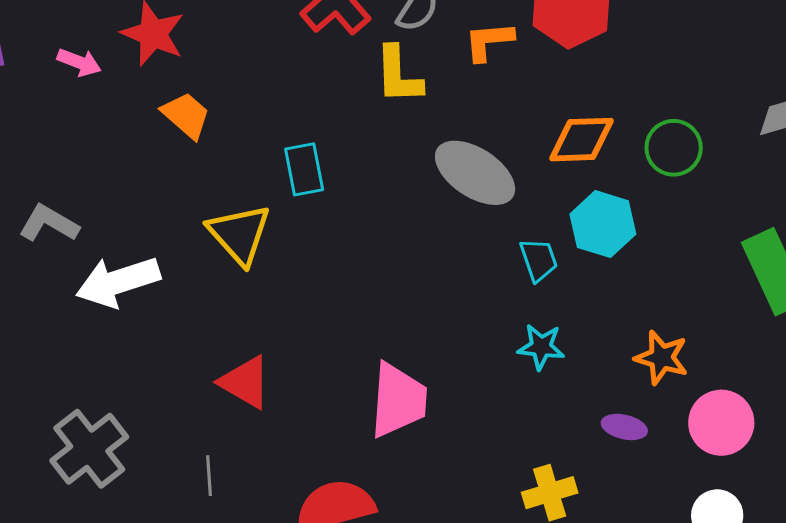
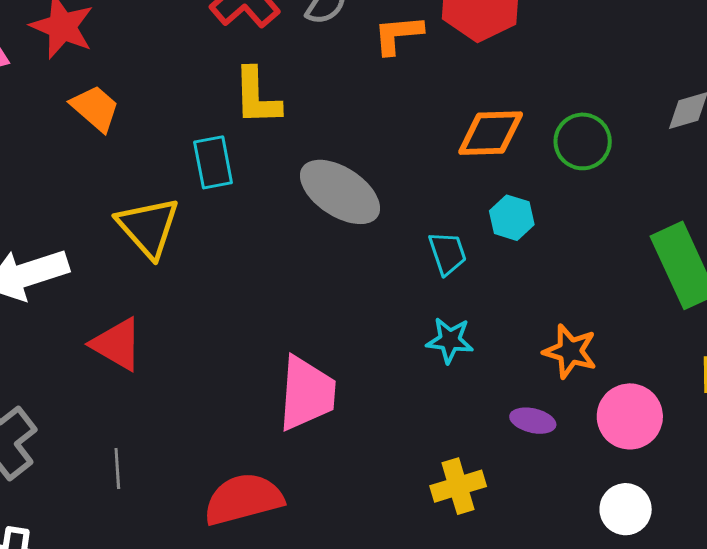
yellow L-shape: (398, 75) -> (257, 97), moved
gray ellipse: (475, 173) -> (340, 192), moved
cyan hexagon: (603, 224) -> (512, 218), size x0.7
red triangle: (245, 382) -> (117, 344), moved

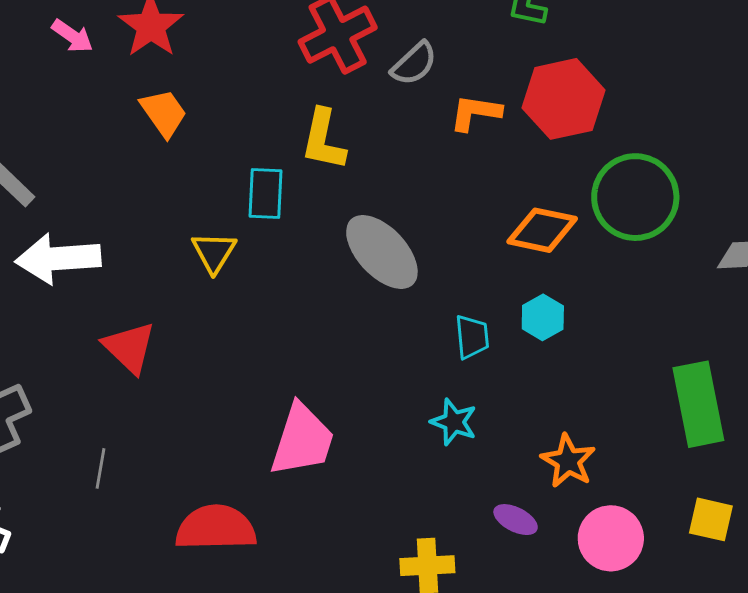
green circle: (583, 141) -> (635, 197), moved, size x1.5
yellow triangle: (148, 227) -> (214, 252), moved, size x0.7

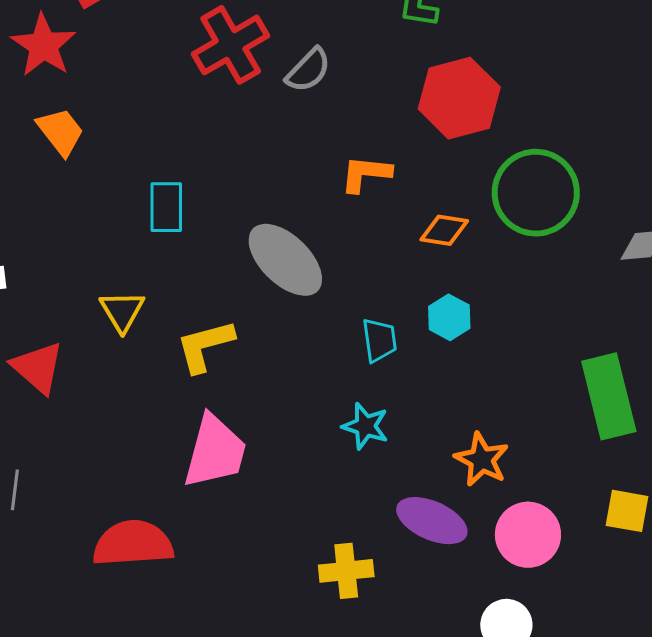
orange L-shape: (475, 113) -> (366, 174), moved
yellow L-shape: (323, 140) -> (205, 346), moved, turned 66
orange diamond: (542, 230) -> (444, 230), size x0.7
yellow triangle: (214, 252) -> (122, 311), moved
purple ellipse: (516, 520) -> (432, 521), size x1.6

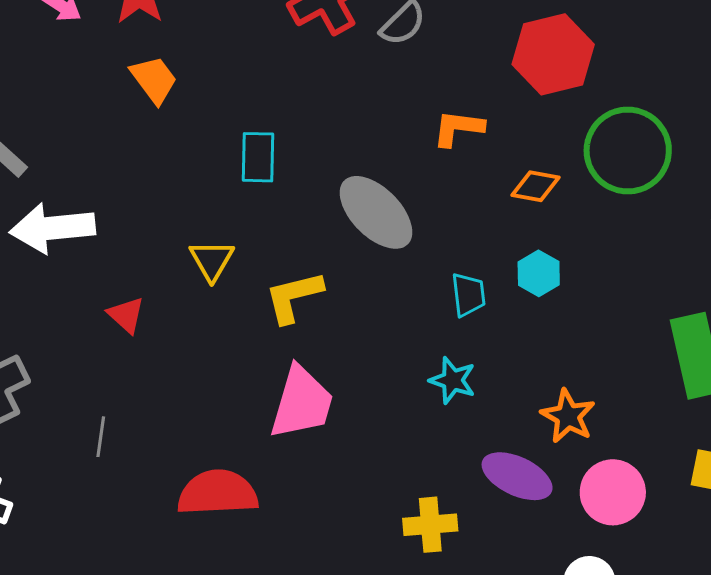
red triangle: (38, 368) -> (126, 315), size x0.7

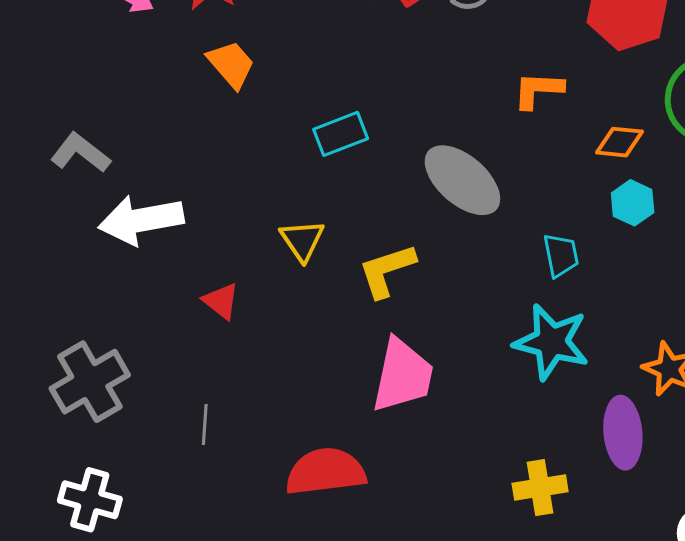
cyan rectangle: (258, 157) -> (341, 134), turned 72
cyan hexagon: (539, 273) -> (633, 203), moved
cyan star: (453, 380) -> (551, 342), size x1.6
purple ellipse: (517, 476) -> (623, 433), turned 64

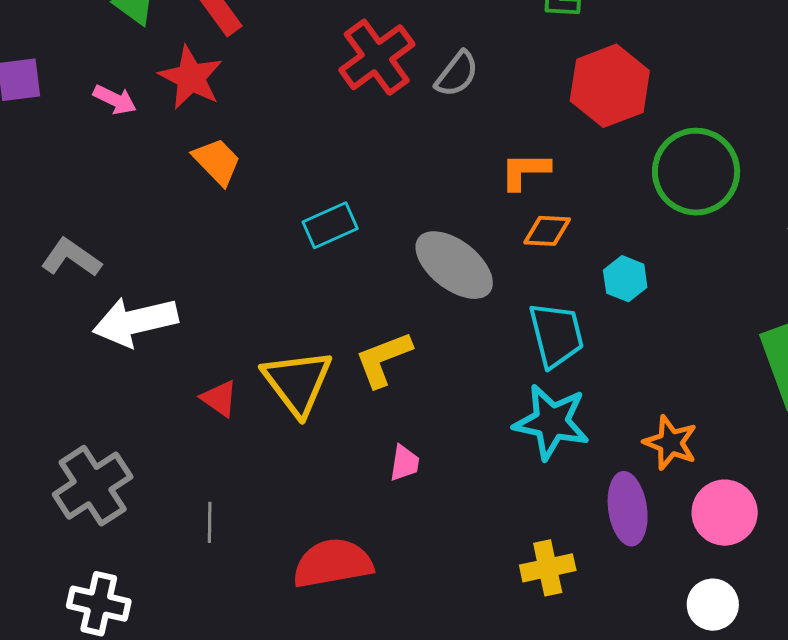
orange diamond: (620, 142) -> (547, 231), moved
yellow triangle: (302, 240) -> (297, 382), moved, size x1.6
cyan trapezoid: (561, 255) -> (556, 335), size x1.5
pink trapezoid: (403, 375) -> (405, 463), size x0.5

